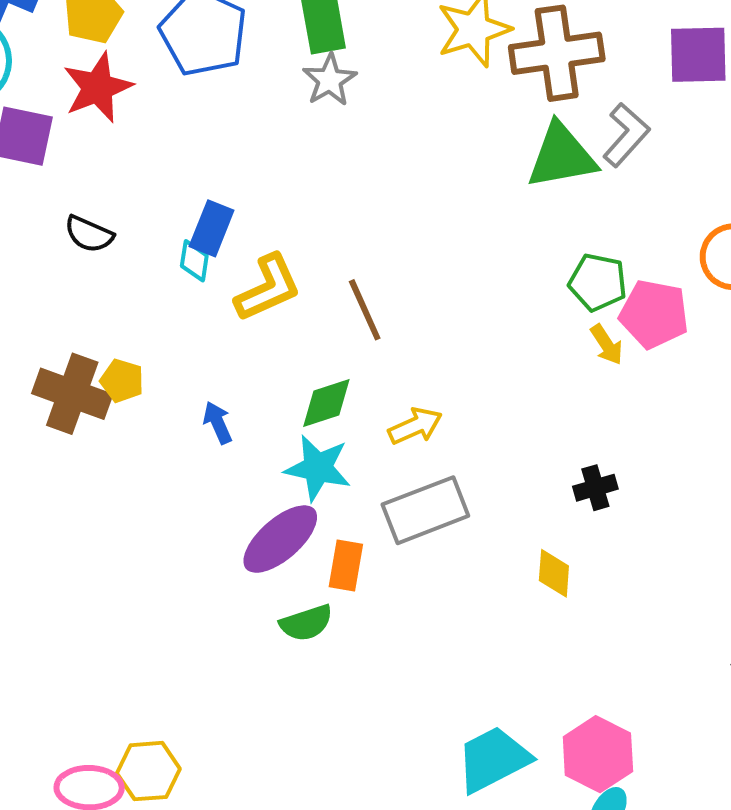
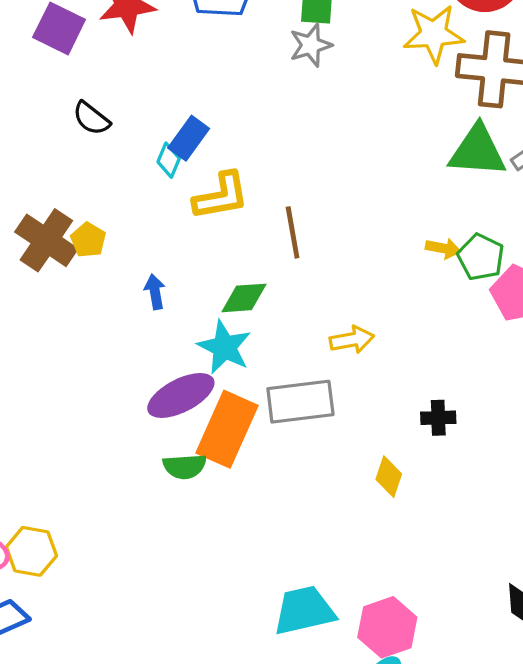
yellow arrow: (607, 345) -> (443, 248), moved, turned -60
yellow arrow: (415, 426) -> (352, 340), moved
orange rectangle: (346, 565) -> (227, 429), size x1.8

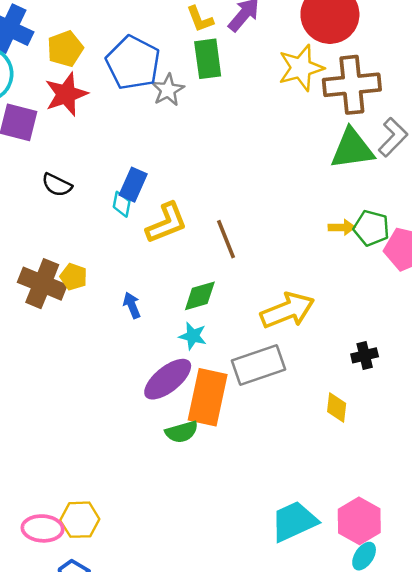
gray star: (311, 45) -> (168, 90), moved
yellow arrow: (352, 340) -> (287, 310), size x1.6
cyan star: (224, 347) -> (193, 336), size x0.7

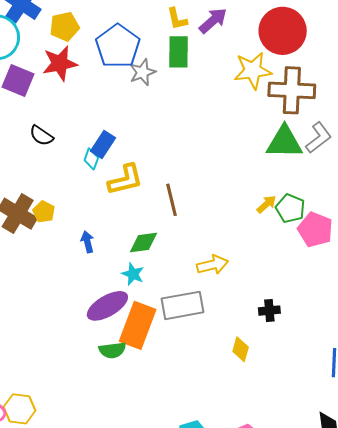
yellow arrow: (342, 227) -> (266, 204), turned -50
yellow arrow: (287, 310) -> (212, 265), size x0.7

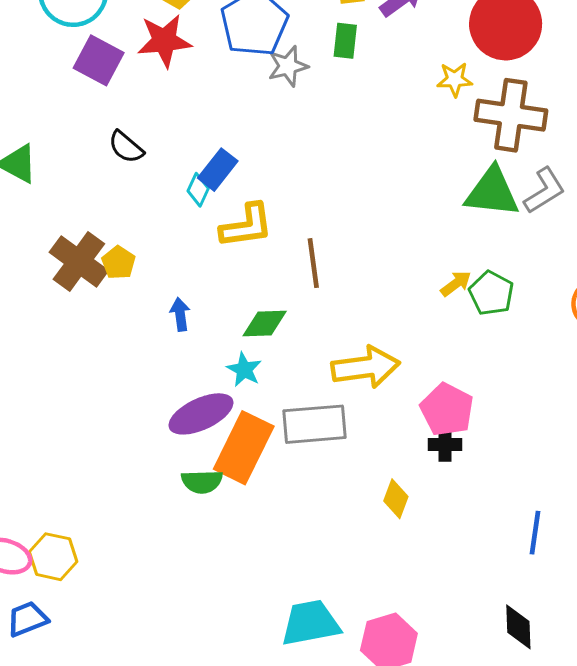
green rectangle: (178, 52) -> (345, 41), size x0.7
yellow star: (253, 70) -> (455, 79), size x0.6
pink pentagon: (315, 230) -> (447, 410), moved
yellow arrow: (212, 265) -> (366, 367), size x1.4

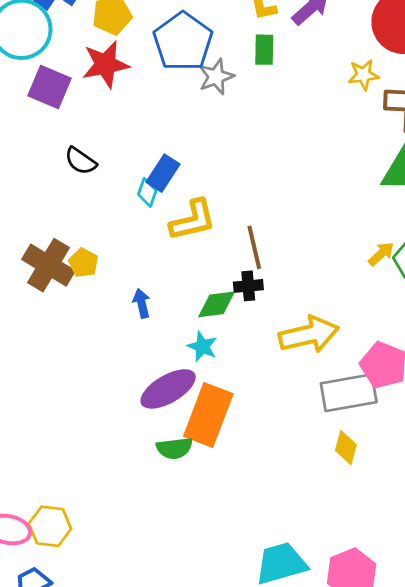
gray rectangle: (315, 424) -> (349, 393), moved
black cross: (445, 445) -> (248, 286), moved

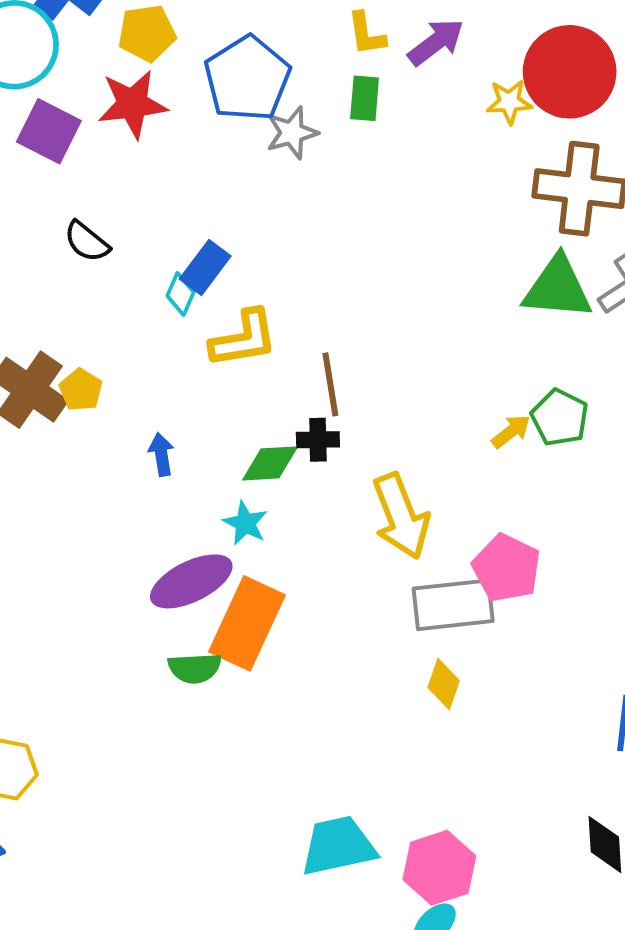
yellow star: (363, 75) -> (509, 102), moved
yellow arrow: (381, 254) -> (511, 431), moved
yellow arrow: (309, 334) -> (401, 516), turned 78

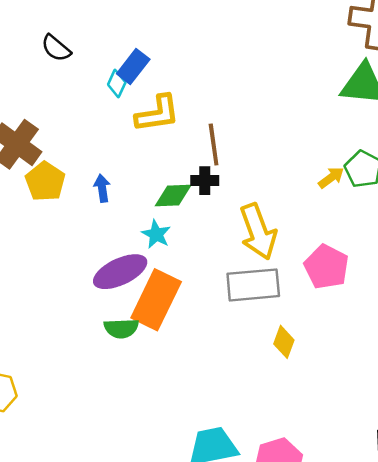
yellow pentagon: (81, 390) -> (45, 182), moved, size x1.4
gray rectangle: (453, 605) -> (253, 285), moved

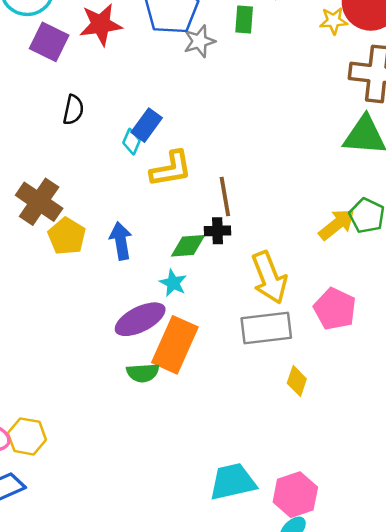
black semicircle: (56, 48) -> (73, 110), turned -116
yellow arrow: (331, 178) -> (337, 224), size x1.5
blue arrow: (102, 188) -> (121, 241), size x1.4

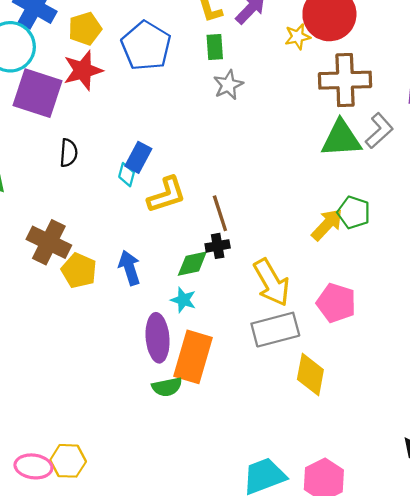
gray star: (199, 41) -> (228, 85), moved
purple square: (49, 42) -> (37, 93), size x1.4
purple ellipse: (140, 319) -> (158, 338), turned -60
yellow diamond: (297, 381) -> (310, 375), size x1.5

